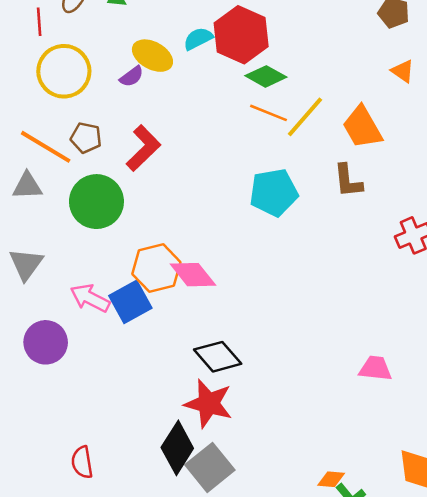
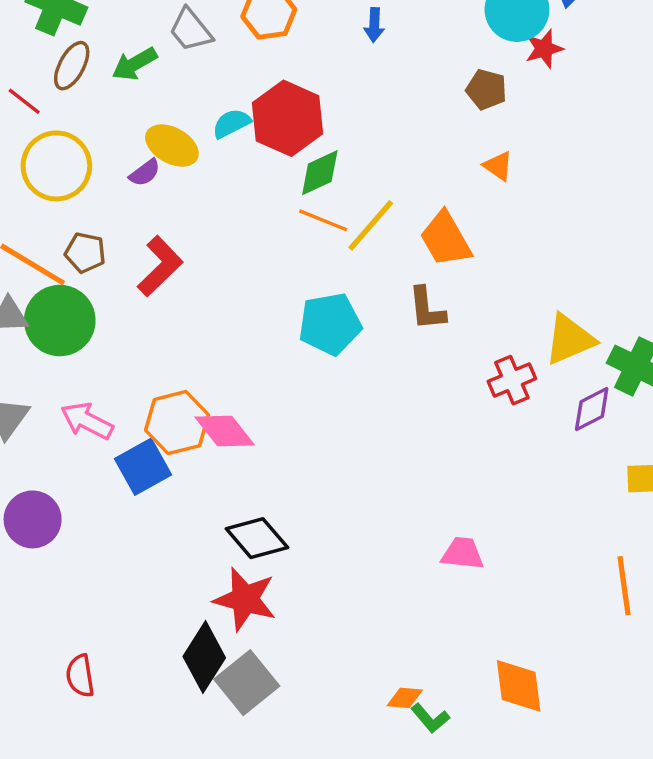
red line: (39, 22) -> (24, 101), turned -48
green diamond: (266, 76) -> (320, 173), turned -54
green circle: (96, 202) -> (60, 321), moved
pink arrow: (90, 298) -> (87, 421), moved

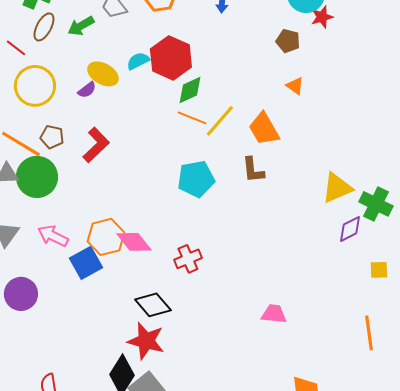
red cross: (512, 380) -> (188, 259), moved

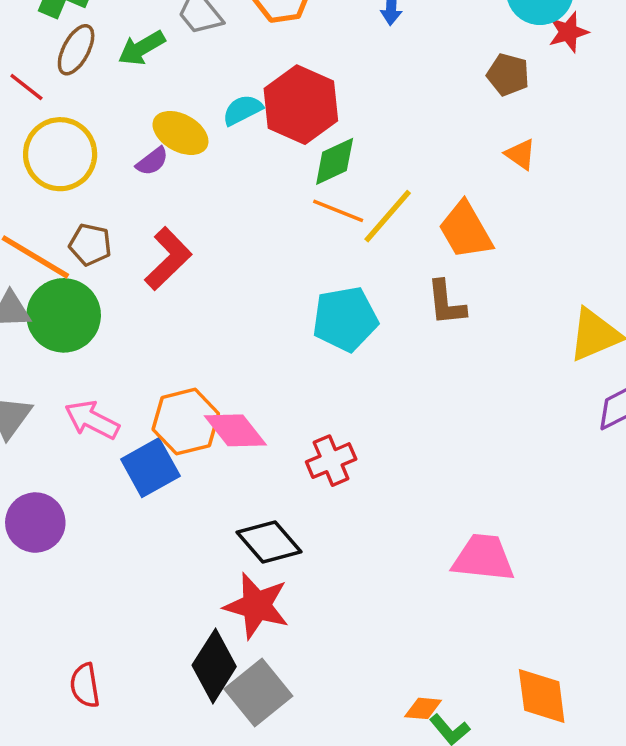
pink trapezoid: (274, 314) -> (483, 558), size x1.4

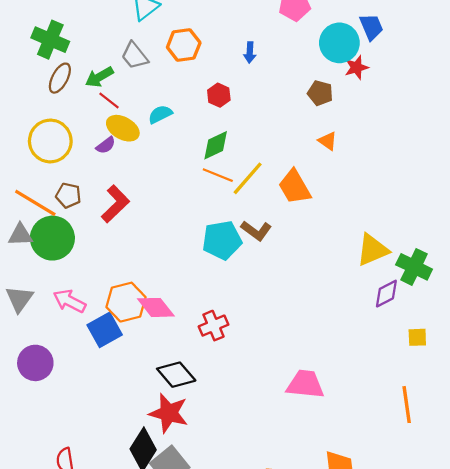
red line: (26, 87) -> (109, 100), moved
red hexagon: (301, 105) -> (219, 95), moved, size x0.5
brown L-shape: (446, 303) -> (256, 231), moved, turned -48

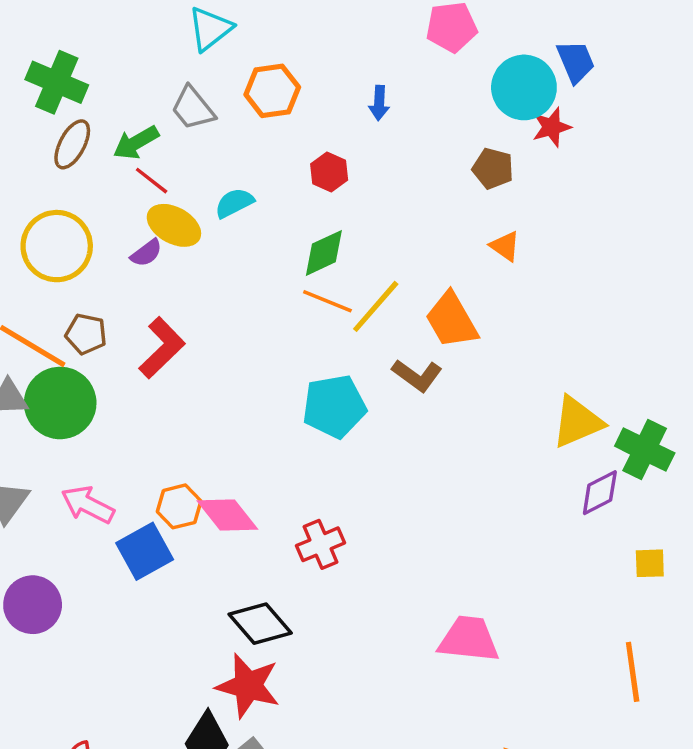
brown L-shape: (256, 231) -> (417, 375), moved
orange hexagon: (126, 302) -> (179, 506), size x0.7

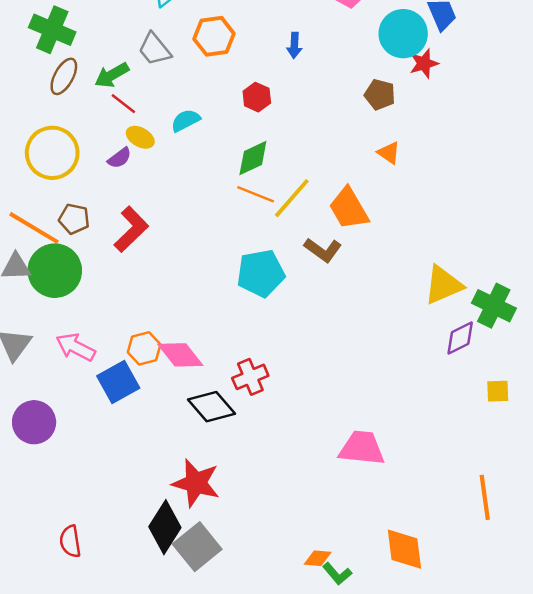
yellow ellipse: (174, 225) -> (140, 137), size x0.7
black diamond: (260, 624) -> (211, 407), moved
orange line: (633, 672) -> (485, 497), moved

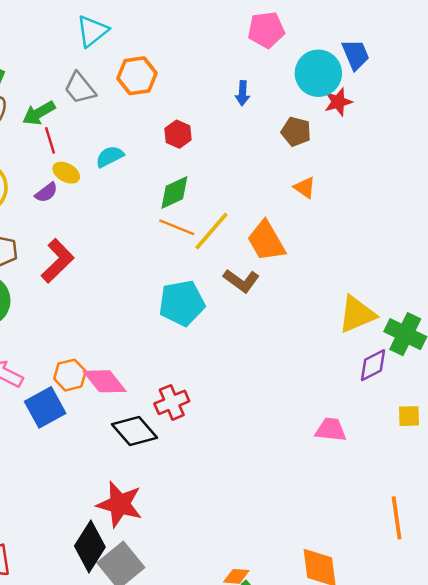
blue arrow: (294, 45) -> (243, 93), moved
red line: (123, 104) -> (50, 140), turned 35
pink trapezoid: (362, 448) -> (331, 430), moved, size x0.7

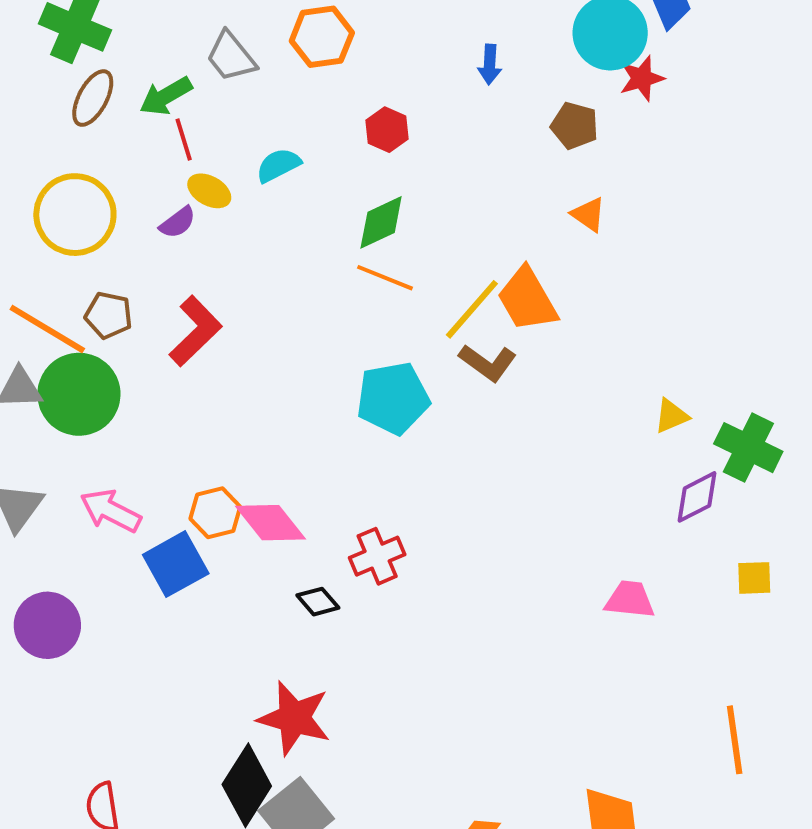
yellow line: (212, 231) -> (472, 309), moved
yellow triangle: (357, 314) -> (671, 416), size x0.6
black diamond: (135, 431) -> (318, 602), size x0.6

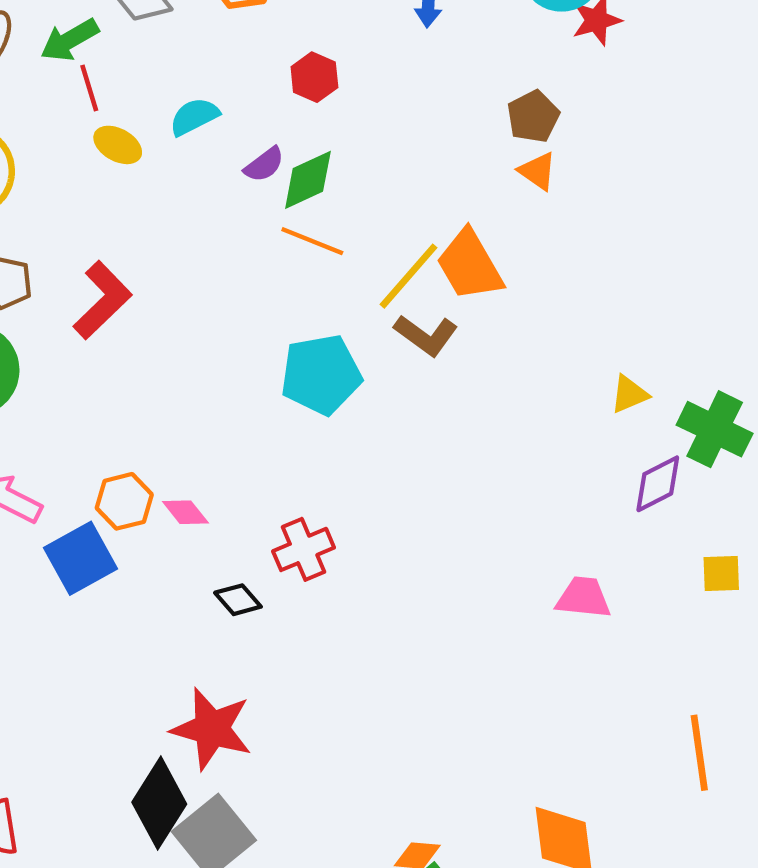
brown pentagon: (575, 126) -> (533, 116), moved, turned 30
purple semicircle: (178, 222) -> (264, 165), moved
pink diamond: (270, 523) -> (185, 512), size x0.6

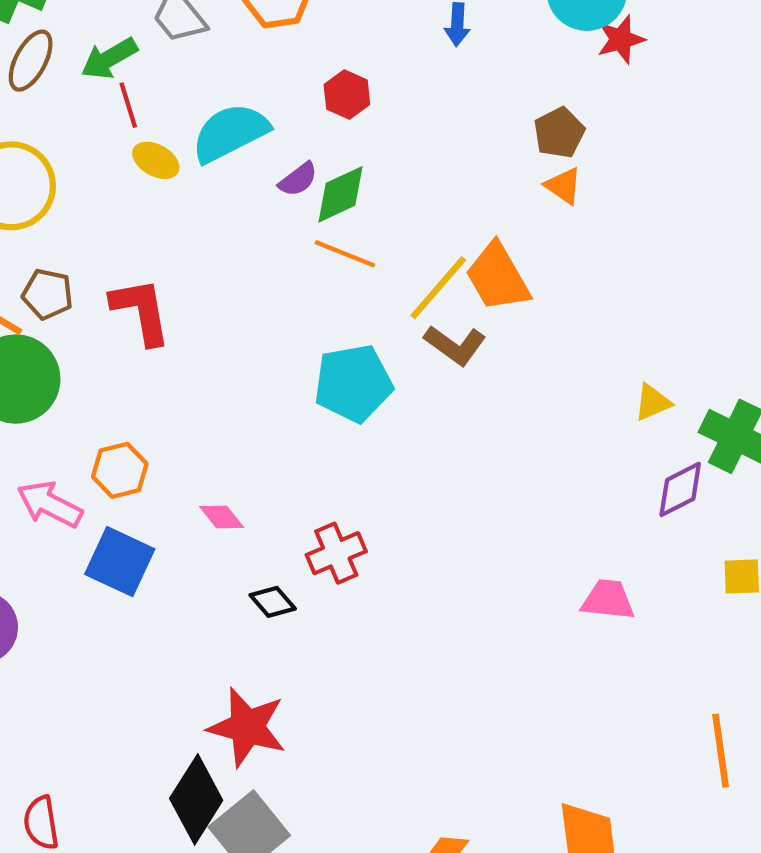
cyan semicircle: (194, 116) -> (230, 133), size x1.6
red L-shape: (102, 300) -> (141, 311), turned -56
orange hexagon: (124, 501) -> (120, 470), moved
blue square: (81, 558) -> (120, 562), turned -36

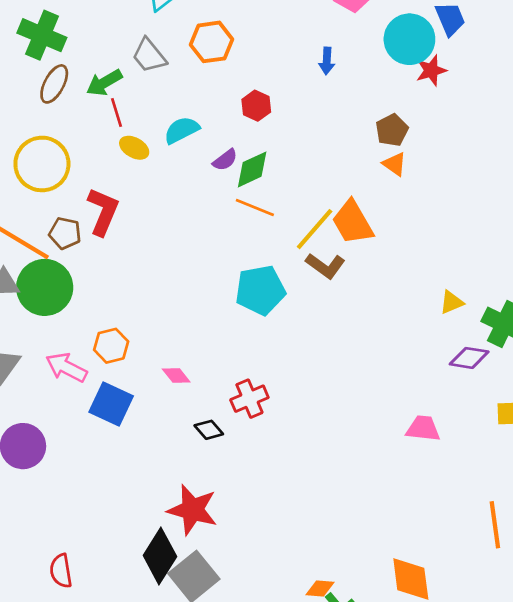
cyan semicircle: (230, 133) -> (182, 130), size x0.7
red L-shape: (141, 311) -> (103, 211), moved, turned 33
purple diamond: (680, 489) -> (469, 358), turned 36

